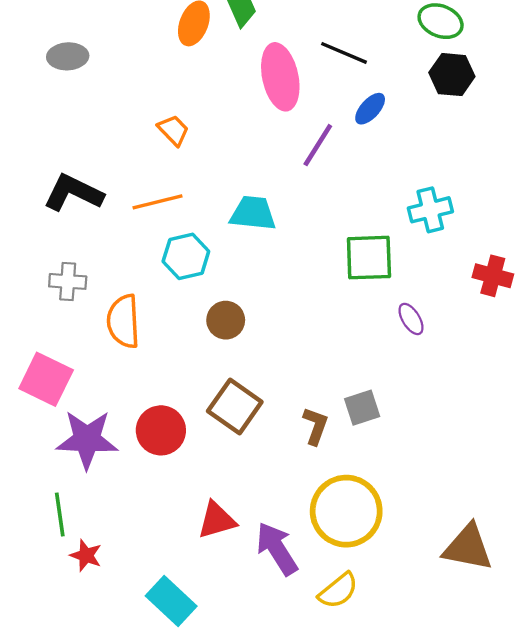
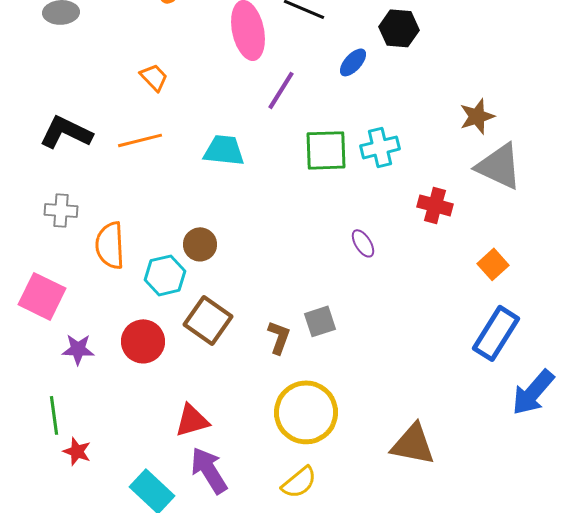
blue ellipse: (370, 109) -> (353, 62), moved
cyan hexagon: (186, 256) -> (165, 275), moved
green square: (369, 258) -> (326, 150), moved
purple star: (87, 439) -> (78, 349), size x0.6
purple arrow: (277, 549) -> (209, 470), moved

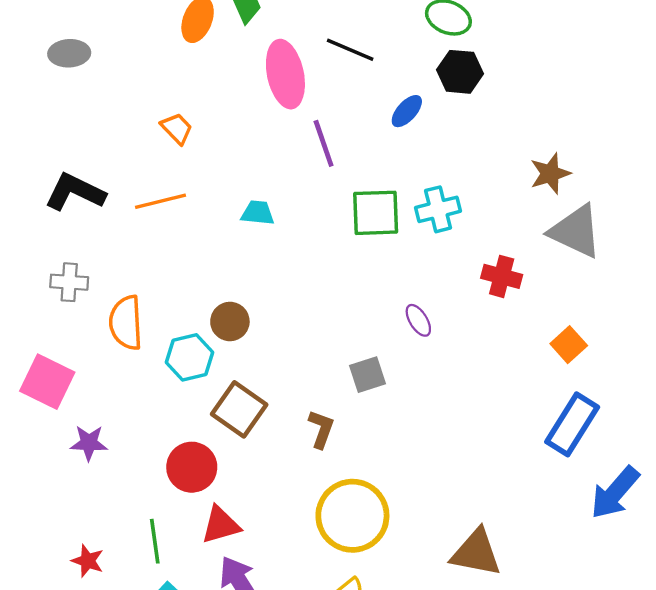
purple line: (281, 90) -> (324, 143), turned -51
cyan trapezoid: (224, 150) -> (258, 213), size x0.7
gray square: (320, 321) -> (367, 375), moved
red circle: (143, 341) -> (192, 467), moved
green line: (54, 415) -> (155, 541), moved

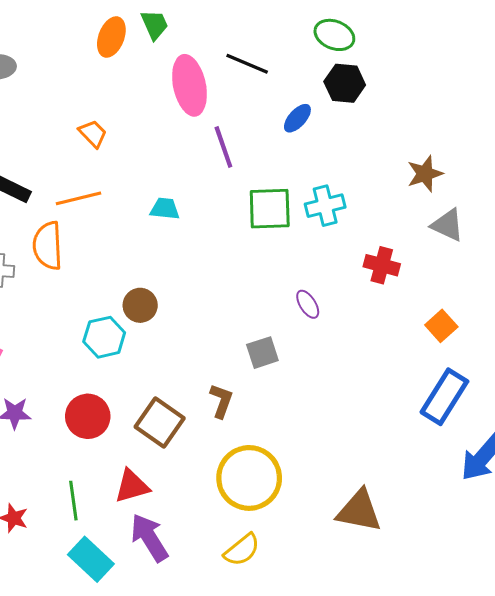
gray triangle: (576, 231) -> (447, 225), size x0.7
orange semicircle: (126, 323) -> (48, 246), moved
brown square: (239, 409) -> (160, 422), moved
red circle: (192, 467) -> (88, 416), moved

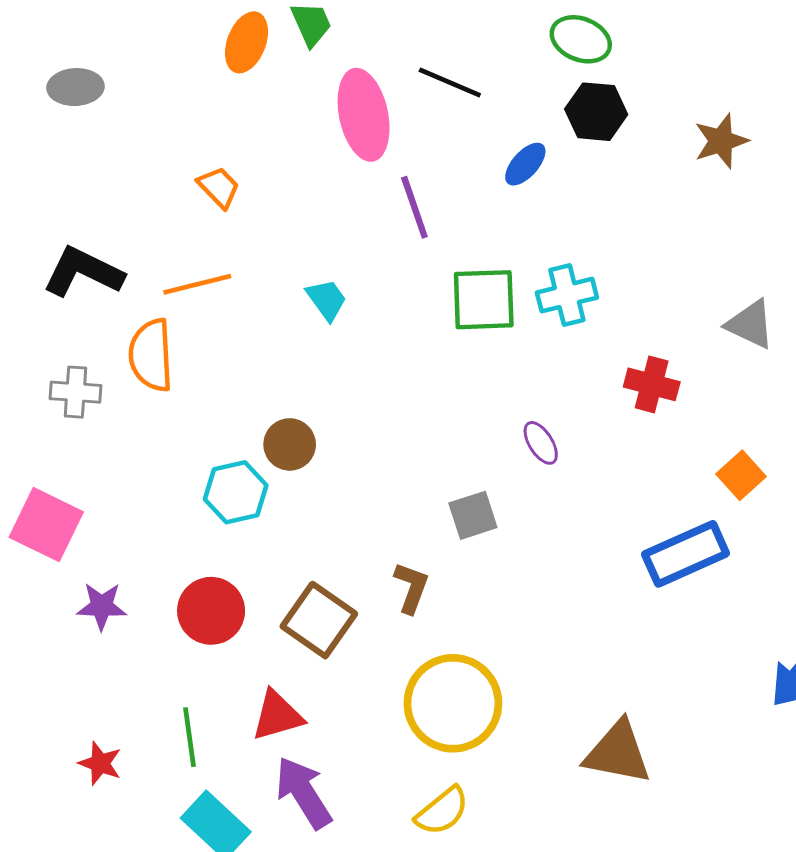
brown star: (425, 174) -> (721, 141), moved
cyan trapezoid: (165, 209) -> (327, 300), turned 48
blue rectangle: (444, 397) -> (686, 554), moved, turned 34

